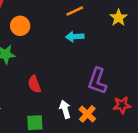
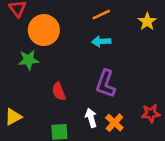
orange circle: (20, 26) -> (44, 30), size x1.5
purple L-shape: (97, 81) -> (106, 84), moved

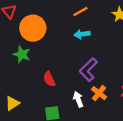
green star: (29, 60) -> (22, 54), turned 30
purple L-shape: (106, 84) -> (88, 70), turned 30
orange cross: (114, 123) -> (99, 93), moved

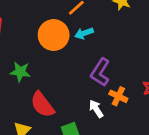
orange circle: (33, 28) -> (54, 35), moved
red semicircle: (49, 79) -> (42, 105), moved, size x1.5

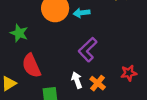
orange cross: (118, 96) -> (98, 83), moved

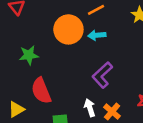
green star: (19, 33) -> (29, 55), turned -30

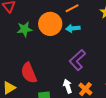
green star: (29, 55) -> (24, 29), moved

